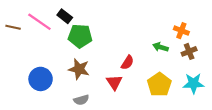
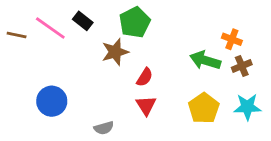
green pentagon: (80, 36) -> (135, 22), moved, turned -30
green arrow: (160, 47) -> (205, 60), size x1.5
red semicircle: (127, 62) -> (145, 77), moved
brown star: (79, 69) -> (115, 52), moved, turned -30

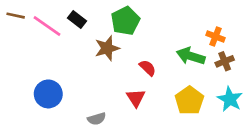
brown line: (17, 35) -> (16, 16), moved
red semicircle: (145, 77) -> (148, 68), moved, turned -78
cyan star: (247, 107) -> (230, 99), turned 30

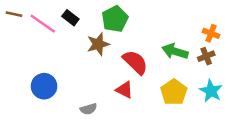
orange cross: (216, 36) -> (211, 33), moved
red semicircle: (148, 68) -> (135, 62), size x1.6
red triangle: (136, 98) -> (125, 90), turned -30

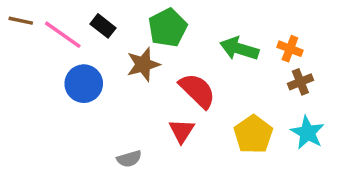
orange cross: (211, 33) -> (290, 49), moved
green arrow: (175, 51) -> (239, 49), moved
blue circle: (44, 86) -> (84, 84), moved
red triangle: (125, 90) -> (182, 131), turned 36

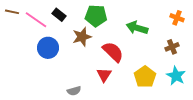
green pentagon: (168, 28) -> (96, 16), turned 30
orange cross: (290, 49) -> (177, 18), moved

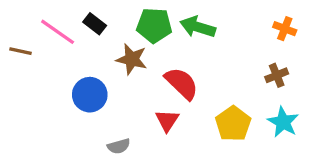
brown line: (12, 12) -> (20, 51), moved
green arrow: (137, 28) -> (198, 27), moved
brown star: (82, 37) -> (132, 59), turned 30
blue circle: (48, 48) -> (90, 95), moved

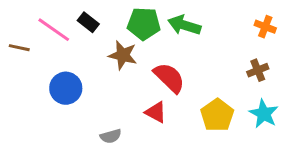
blue circle: (90, 95) -> (66, 88), moved
red triangle: (167, 120) -> (156, 112), turned -35

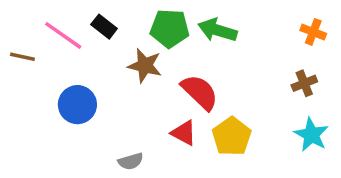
yellow pentagon: (217, 115) -> (232, 136), moved

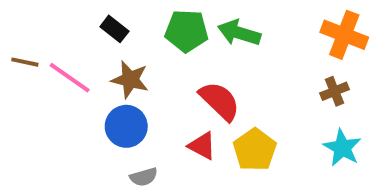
orange cross: (313, 32) -> (344, 35), size x1.6
pink line: (63, 35) -> (70, 78), moved
brown star: (145, 66) -> (130, 80), moved
blue circle: (77, 105) -> (126, 126), moved

